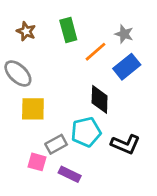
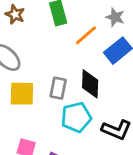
gray rectangle: (56, 144) -> (58, 88), moved, turned -50

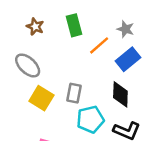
black diamond: (90, 84) -> (120, 94), moved
yellow square: (22, 94) -> (41, 98), turned 30

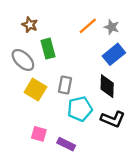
green rectangle: (74, 25) -> (48, 49), moved
orange line: (99, 45) -> (88, 26), moved

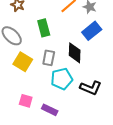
green rectangle: (48, 49) -> (44, 28), moved
black diamond: (107, 86) -> (75, 53), moved

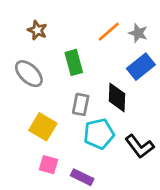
yellow square: (23, 62) -> (43, 127), moved
black L-shape: (91, 88) -> (139, 146), turned 30

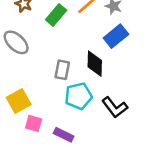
green rectangle: (74, 62) -> (56, 15), moved, turned 55
yellow square: (43, 127) -> (19, 101), moved, turned 30

